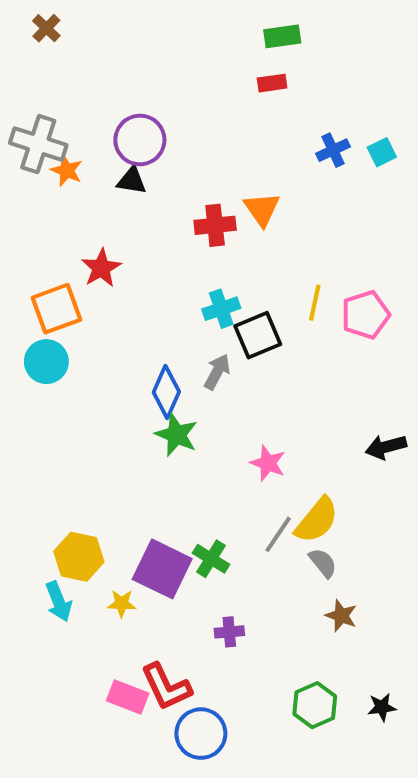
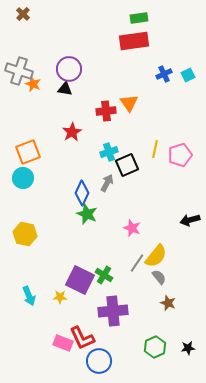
red rectangle: (272, 83) -> (134, 41), size x2.0
red star: (101, 268) -> (72, 132), moved
yellow hexagon: (79, 557) -> (25, 234), moved
purple cross: (229, 632) -> (113, 311), size x2.0

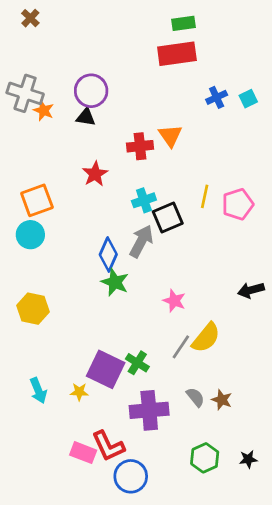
gray arrow: (107, 183) -> (141, 241), size x1.4
gray semicircle: (159, 277) -> (195, 397), moved

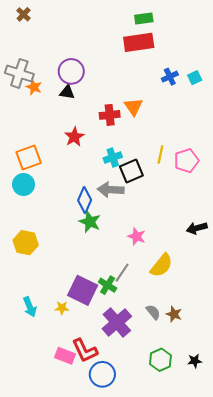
gray arrow: (141, 241) -> (111, 190), turned -115
gray line: (181, 347) -> (122, 273), moved
purple cross: (149, 410) -> (117, 322), turned -36

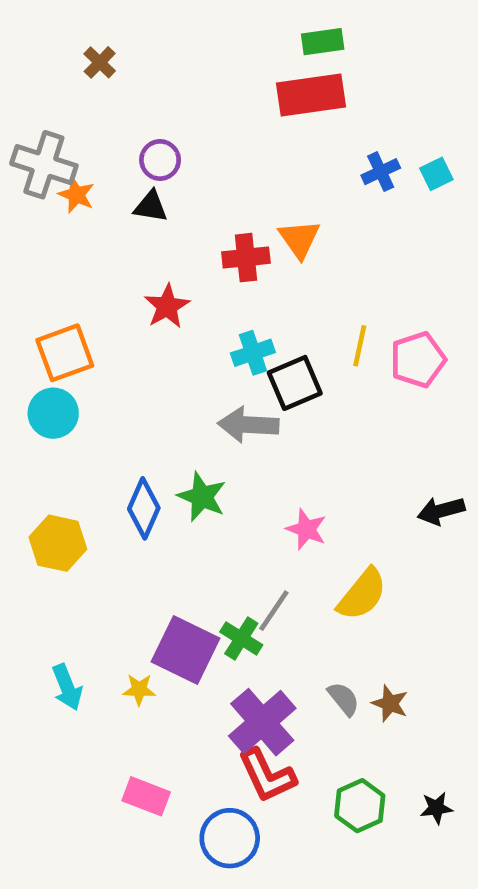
brown cross: (24, 14) -> (100, 62), moved
purple circle: (71, 71) -> (160, 160), size x0.7
blue diamond: (85, 200) -> (144, 508), moved
red L-shape: (85, 350) -> (267, 775), moved

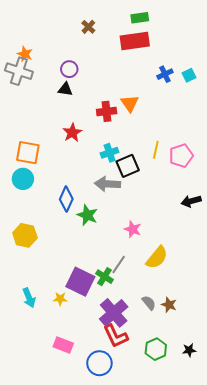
brown cross: (100, 62) -> (88, 27), moved
orange star: (76, 195) -> (25, 54), moved
orange square: (65, 353) -> (28, 153), turned 30
blue diamond: (144, 508) -> (66, 199), moved
black arrow: (441, 511) -> (191, 201), moved

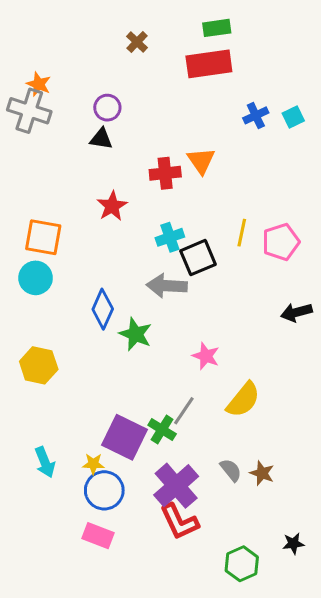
green hexagon: (156, 349) -> (242, 564), moved
blue circle: (99, 363) -> (104, 490), moved

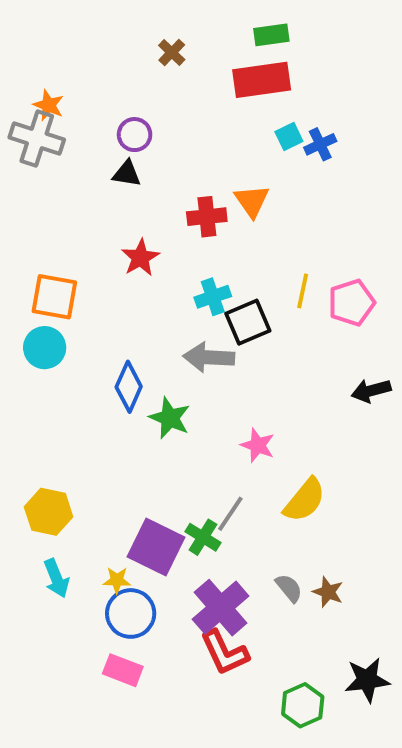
cyan square: (293, 117) -> (289, 137), moved
yellow hexagon: (39, 365) -> (49, 512), moved
black star: (293, 543) -> (367, 680), size x1.6

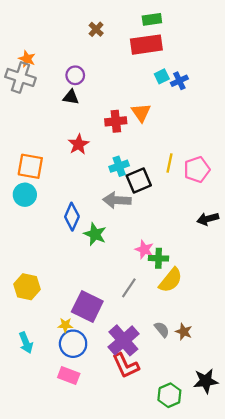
green cross: (203, 537) -> (159, 258), moved, turned -30
cyan arrow: (56, 578) -> (26, 343), moved

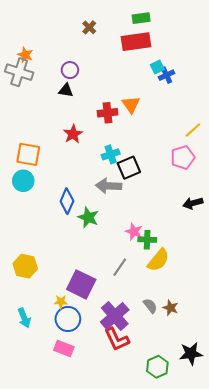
cyan square: (162, 76) -> (157, 67), moved
yellow line: (169, 163) -> (193, 130), moved, turned 36

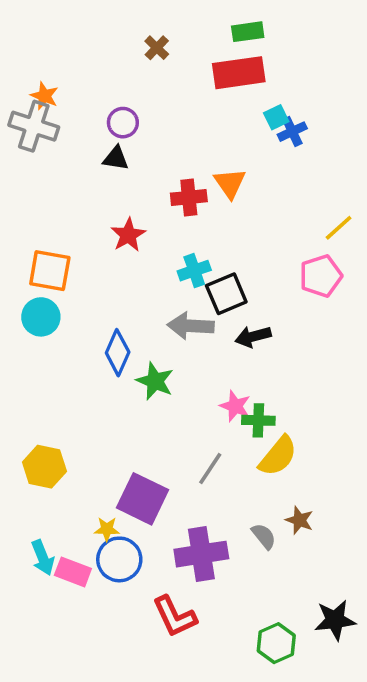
black arrow: (193, 203) -> (253, 337), moved
brown star: (171, 308) -> (299, 520), moved
purple cross: (115, 316) -> (201, 554), turned 32
red L-shape: (117, 339) -> (175, 616), moved
pink rectangle: (64, 348) -> (73, 572), moved

